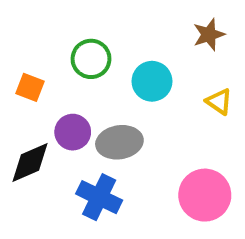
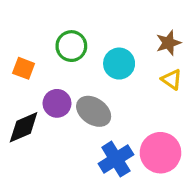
brown star: (209, 35) -> (168, 43), moved
gray ellipse: (119, 142) -> (94, 111), turned 44
blue cross: (99, 197) -> (116, 159), moved, turned 32

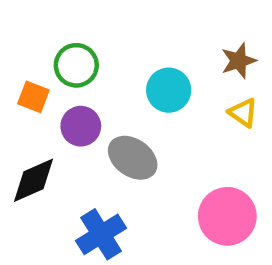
green circle: (71, 46) -> (76, 65), moved
purple circle: (57, 103) -> (81, 126), moved
blue cross: (116, 159) -> (101, 234), moved

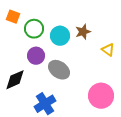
brown star: (239, 61) -> (83, 32), moved
cyan circle: (169, 90) -> (60, 36), moved
orange square: (33, 97) -> (13, 17), moved

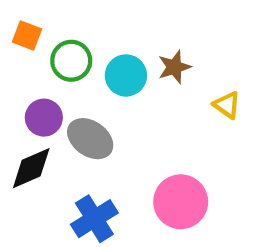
purple circle: (36, 56) -> (44, 118), moved
gray ellipse: (59, 70) -> (90, 139), moved
pink circle: (101, 96) -> (181, 202), moved

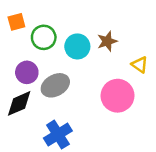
orange square: (27, 35) -> (16, 22), turned -36
gray ellipse: (90, 139) -> (55, 85), turned -64
pink circle: (181, 202) -> (118, 96), moved

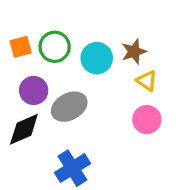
orange square: (16, 22) -> (21, 47), moved
yellow triangle: (140, 65) -> (147, 81), moved
pink circle: (118, 96) -> (147, 120), size x0.7

